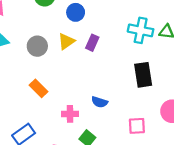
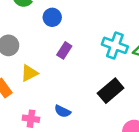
yellow triangle: (66, 41) -> (29, 73), moved
black rectangle: (143, 75) -> (111, 91), turned 50

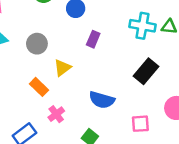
blue semicircle: (63, 111) -> (102, 100), size x1.5
pink cross: (31, 119) -> (56, 114), moved, turned -35

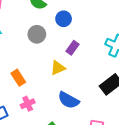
gray circle: (37, 44) -> (37, 34), moved
yellow triangle: (62, 68) -> (58, 68), moved

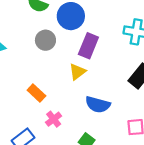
blue circle: (64, 19) -> (71, 16), size x1.5
purple rectangle: (73, 48) -> (88, 46), size x1.5

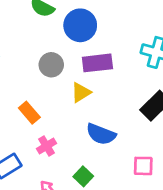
gray circle: (45, 40) -> (51, 65), moved
purple rectangle: (88, 46) -> (97, 63), turned 55

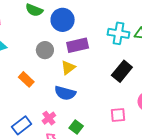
orange rectangle: (29, 113) -> (26, 79), moved
blue semicircle: (101, 134) -> (65, 93), moved
pink cross: (46, 146) -> (49, 118), moved

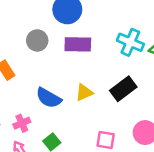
yellow triangle: (68, 68) -> (84, 92), moved

